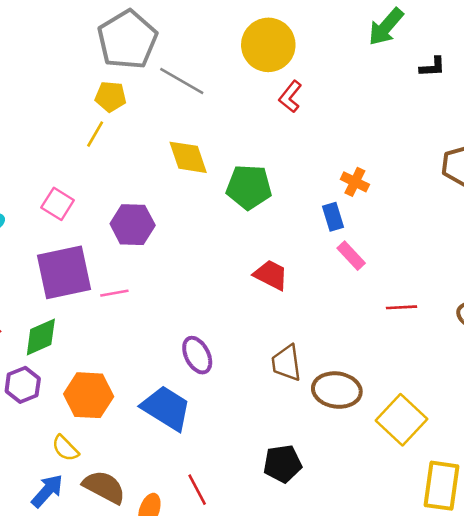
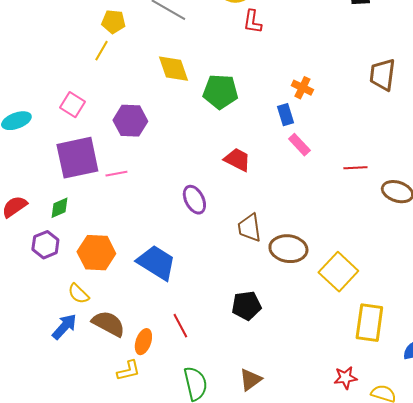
red L-shape: (290, 97) -> (252, 22), turned -30
red line: (401, 307) -> (355, 168), moved
green diamond: (41, 337) -> (59, 208), size x0.7
purple ellipse: (197, 355) -> (194, 200), moved

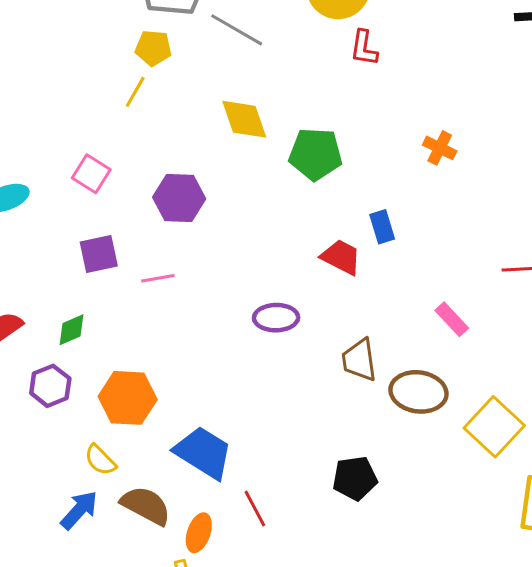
blue rectangle: (285, 115) -> (382, 227), moved
pink rectangle: (299, 145) -> (452, 319), moved
purple square: (77, 158) -> (99, 254), size x0.6
purple ellipse: (194, 200) -> (276, 318), turned -64
blue trapezoid: (156, 263) -> (203, 452), moved

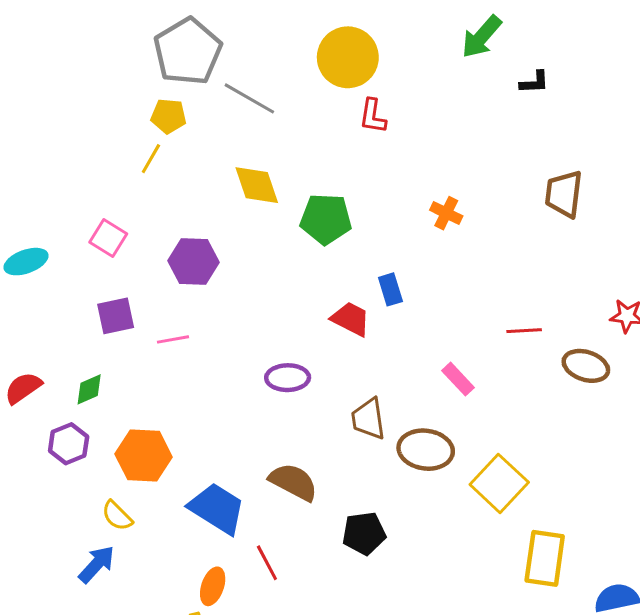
brown semicircle: (146, 506) -> (293, 482), moved

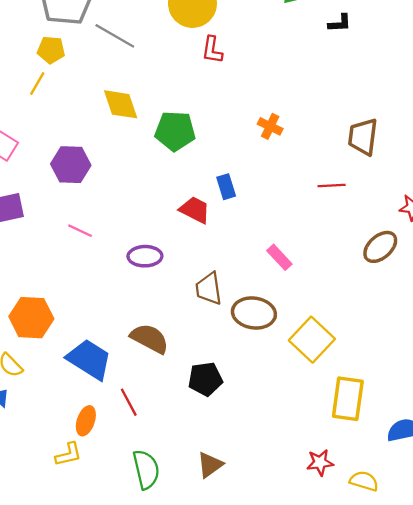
brown trapezoid: (564, 194) -> (363, 137), moved
red line: (524, 331) -> (332, 185), moved
pink line: (173, 339) -> (80, 231), moved, turned 35
brown ellipse: (586, 366) -> (380, 247), turned -60

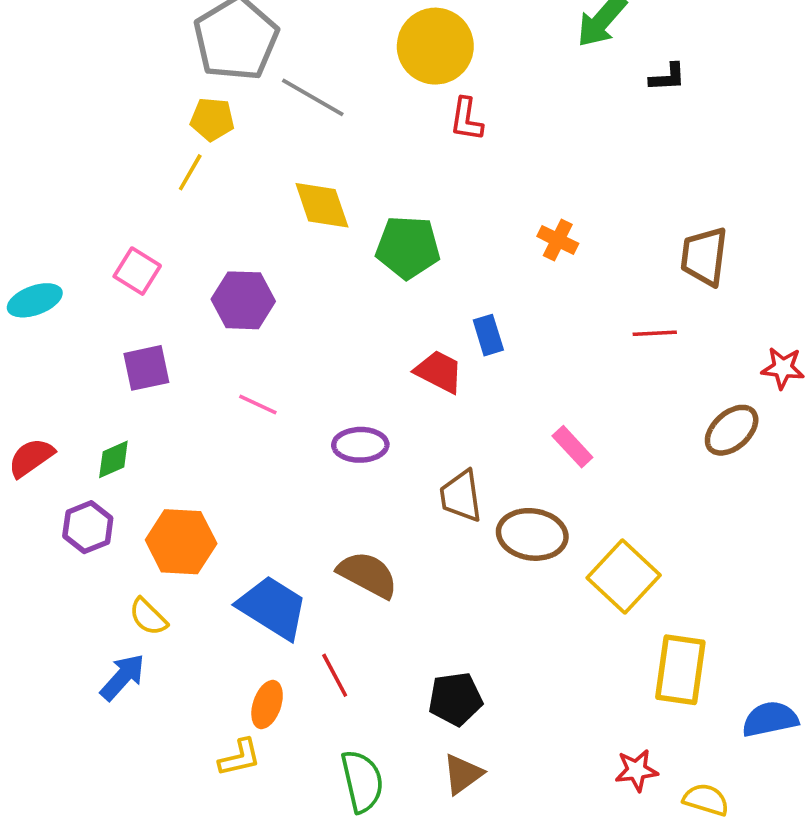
black pentagon: (205, 379) -> (455, 699), moved

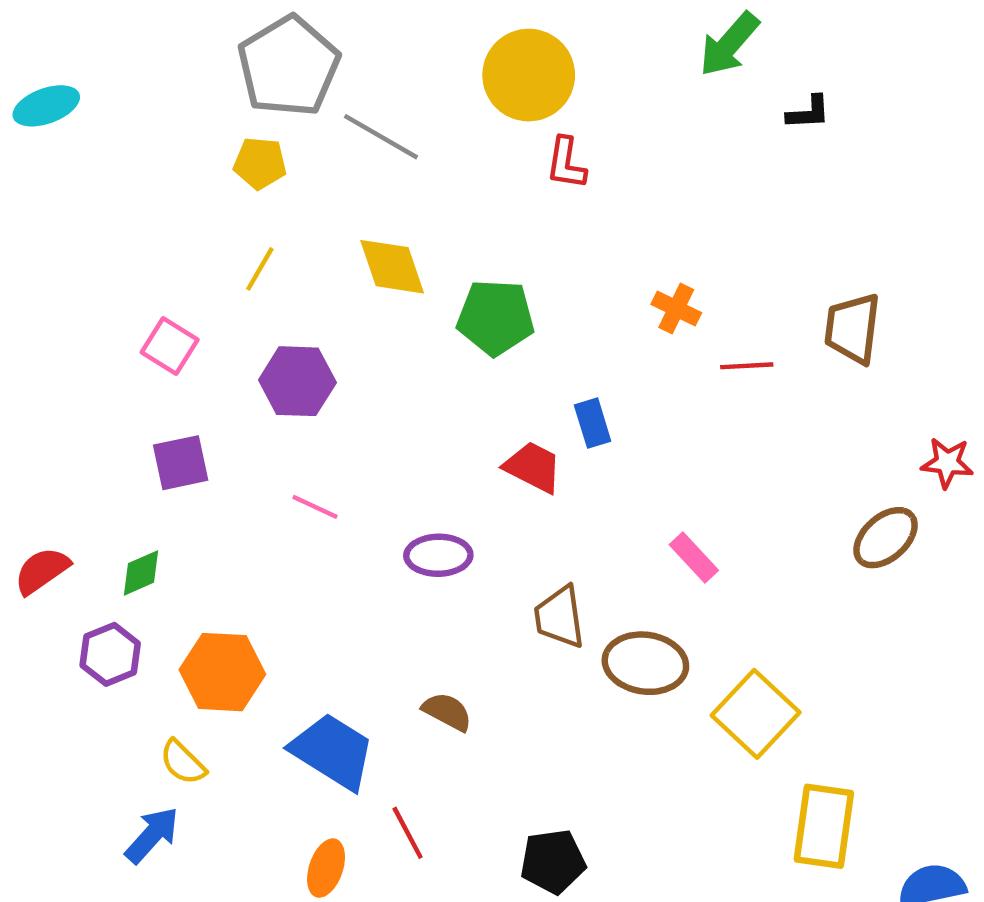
yellow line: (190, 172) -> (260, 269), moved
cyan ellipse: (35, 300) -> (46, 106), moved
red line: (655, 333) -> (747, 366), moved
brown semicircle: (368, 575) -> (447, 712), size x0.7

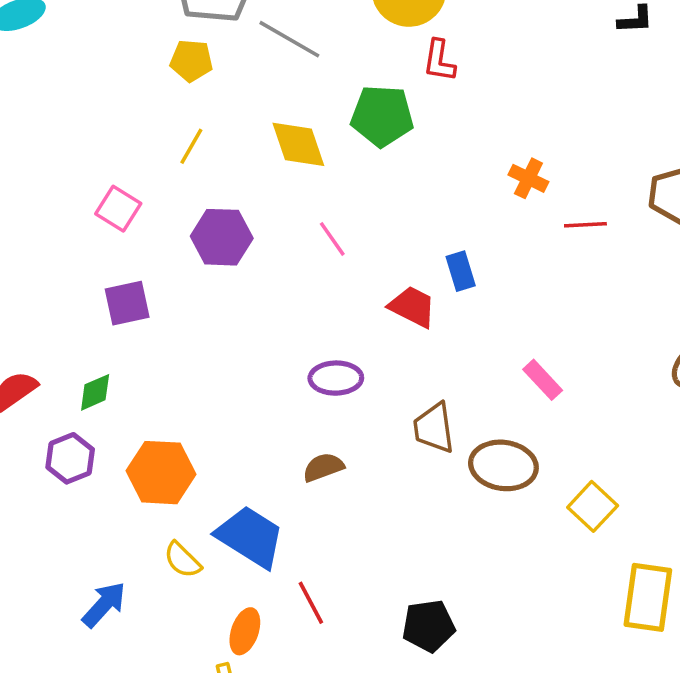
green pentagon: (496, 317) -> (382, 116), moved
pink line: (315, 507) -> (332, 239), moved, turned 30
brown semicircle: (447, 712) -> (323, 467), moved, turned -48
yellow square: (756, 714) -> (593, 506), size x0.7
yellow semicircle: (183, 762) -> (182, 560), moved

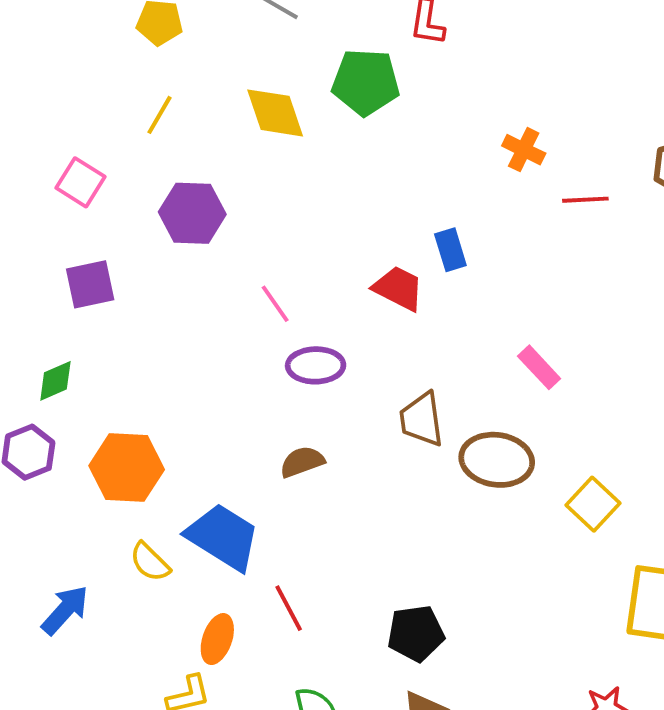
pink line: (332, 239) -> (275, 304), moved

